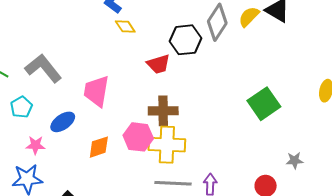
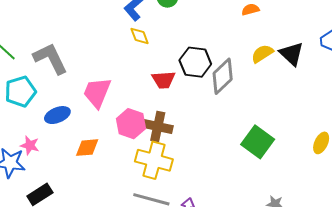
gray diamond: (217, 22) -> (223, 76), moved
green square: (264, 104) -> (258, 142), turned -32
cyan pentagon: (21, 107) -> (20, 92), size x1.4
pink hexagon: (138, 137) -> (131, 124), moved
pink star: (36, 145) -> (30, 145), moved

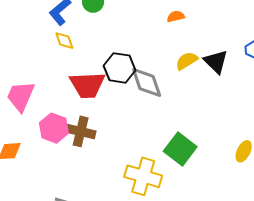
gray diamond: (223, 76) -> (147, 83), turned -66
red trapezoid: (164, 80) -> (87, 85), size x1.5
yellow cross: (154, 160) -> (143, 176), moved

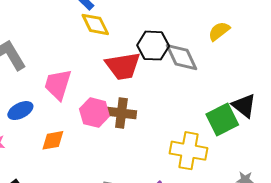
yellow diamond: (64, 41) -> (95, 24), size x1.4
black triangle: (216, 62) -> (244, 106), moved
green square: (180, 149) -> (222, 119), turned 32

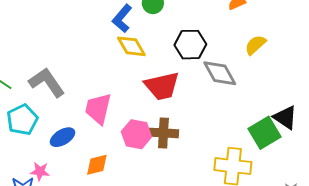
black hexagon: (153, 46) -> (190, 45), moved

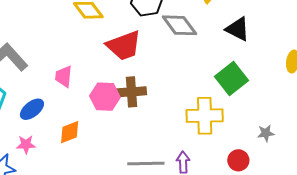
pink trapezoid: (98, 109) -> (64, 76), size x0.7
black triangle: (285, 117) -> (238, 29), moved
pink star: (40, 171) -> (26, 144), moved

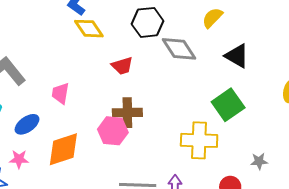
red trapezoid: (124, 45) -> (122, 66), size x0.6
pink hexagon: (105, 97) -> (113, 131), moved
orange diamond: (70, 132) -> (63, 149), size x1.5

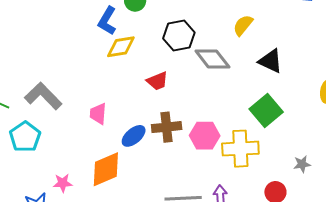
yellow diamond: (89, 29) -> (121, 47), turned -60
blue ellipse: (27, 124) -> (134, 136), moved
pink hexagon: (113, 131) -> (205, 136), moved

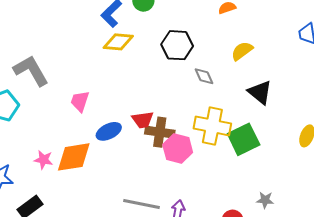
gray diamond: (212, 59) -> (204, 76), size x0.6
red trapezoid: (157, 81) -> (143, 120), moved
brown cross: (167, 127) -> (160, 132), moved
yellow cross: (240, 149) -> (212, 126), moved
pink star: (63, 183) -> (43, 160), moved

